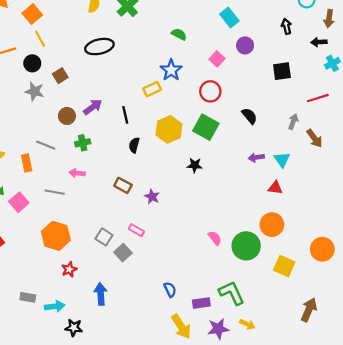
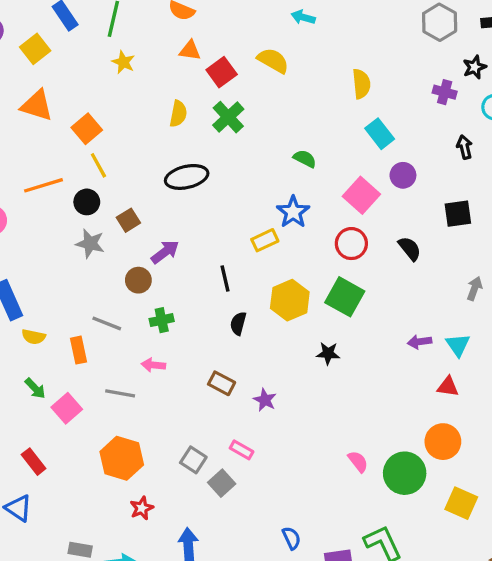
pink square: (217, 59) -> (361, 195), size x1.5
purple arrow: (93, 107) -> (165, 252), moved
black semicircle: (250, 116) -> (410, 249), moved

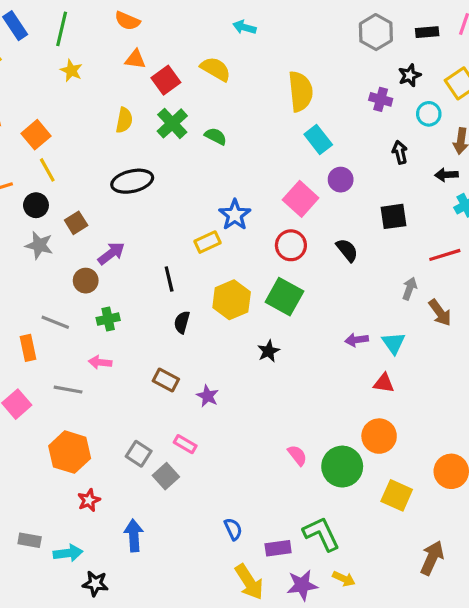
yellow semicircle: (361, 84) -> (301, 91), size x1.4
green semicircle: (305, 159) -> (216, 136), moved
black star: (328, 353) -> (268, 351), turned -30

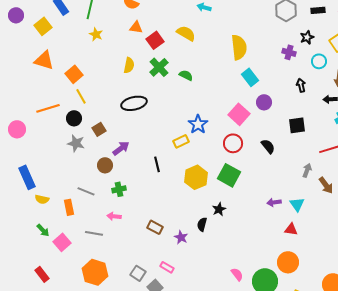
black semicircle: (182, 322) -> (202, 224), moved

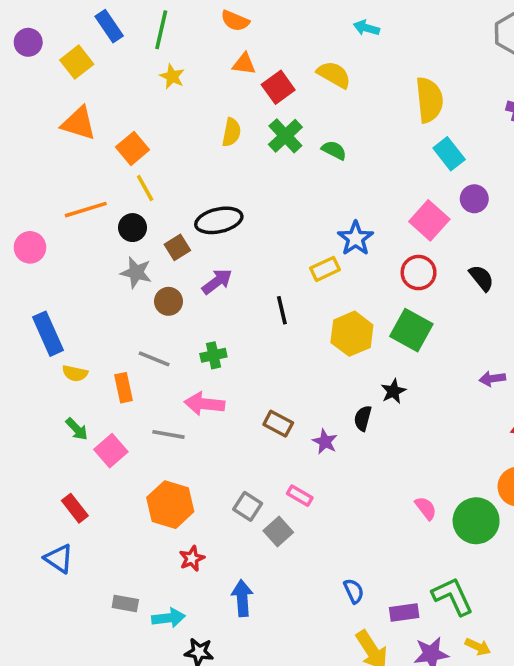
black ellipse: (134, 103) -> (219, 220), moved
brown circle: (105, 165) -> (168, 301), moved
pink arrow: (114, 216) -> (204, 404), size x1.5

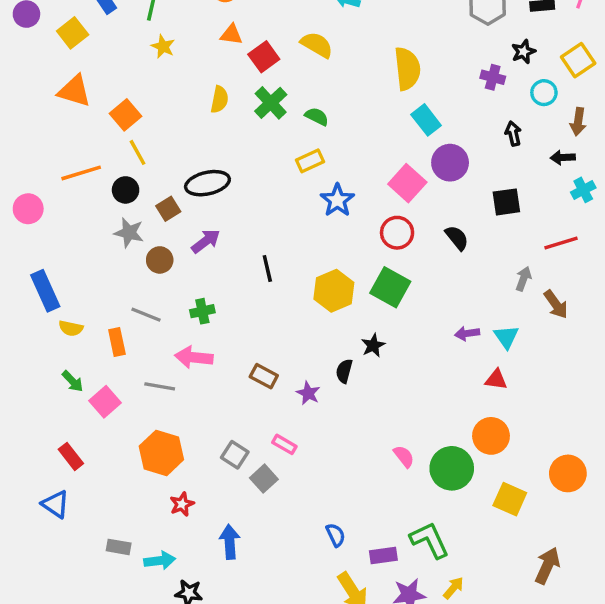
purple circle: (474, 199) -> (450, 163), size x1.4
yellow rectangle: (325, 269) -> (310, 161), moved
yellow arrow: (478, 647) -> (453, 588), turned -75

